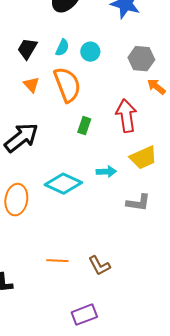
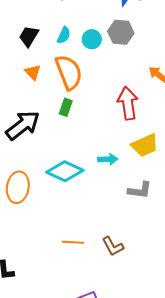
gray hexagon: (141, 59) -> (121, 32), moved
green rectangle: (84, 126) -> (66, 107), moved
orange line: (57, 261) -> (73, 242), moved
brown L-shape: (99, 266) -> (113, 246), moved

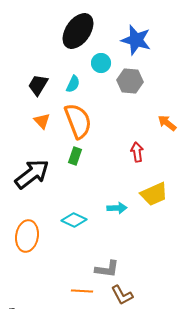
cyan circle: (92, 39) -> (101, 63), moved
red arrow: (128, 103) -> (137, 152), size x0.6
cyan diamond: (65, 171) -> (74, 220), size x0.7
gray L-shape: (140, 190) -> (107, 269), moved

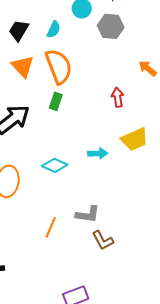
orange triangle: (42, 121) -> (23, 66), size x1.4
orange line: (82, 291) -> (51, 227), moved, turned -70

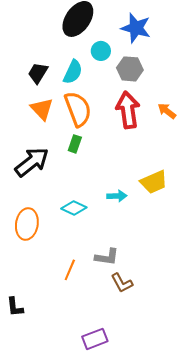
cyan semicircle: (54, 29) -> (73, 72), size x1.4
red arrow: (118, 97) -> (128, 110), moved, size x1.8

